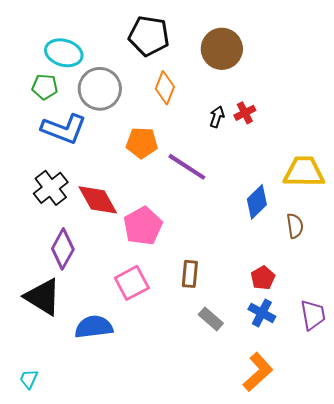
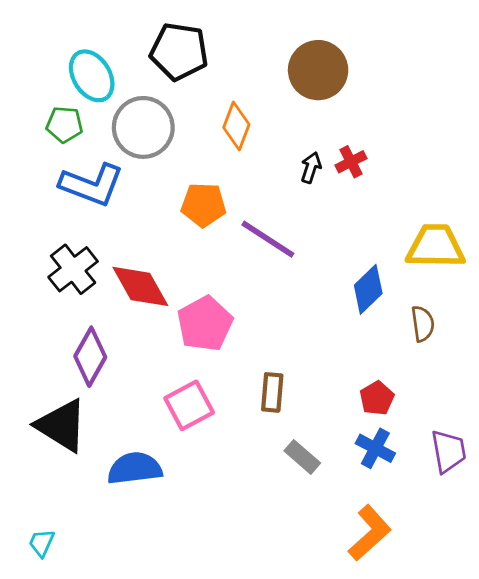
black pentagon: (149, 36) -> (179, 51), moved
cyan ellipse: (64, 53) -> (92, 76), turned 42

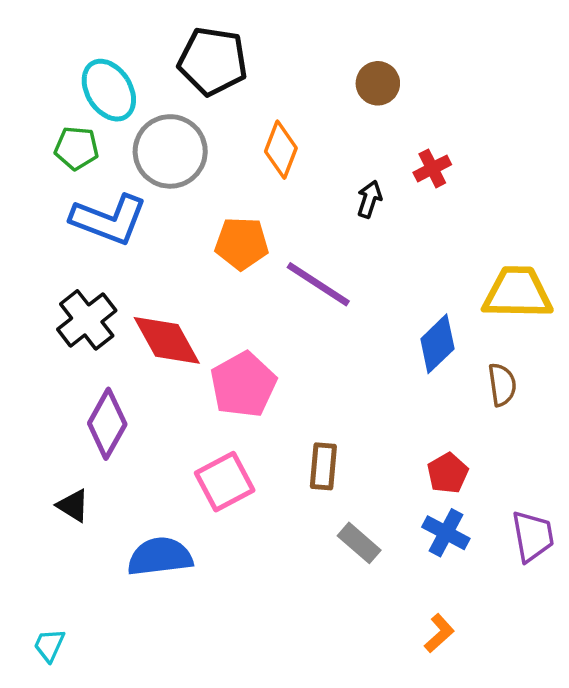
brown circle: (318, 70) -> (378, 83), size x0.6
red cross: (351, 162) -> (432, 168), moved
black triangle: (62, 425) -> (73, 506), size x0.5
orange L-shape: (370, 533) -> (439, 633), size x0.6

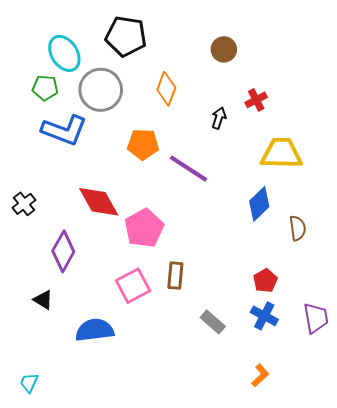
yellow trapezoid: (517, 293) -> (281, 153), moved
black cross: (87, 320) -> (24, 204), moved, size x0.7
brown rectangle: (323, 466) -> (175, 276), moved

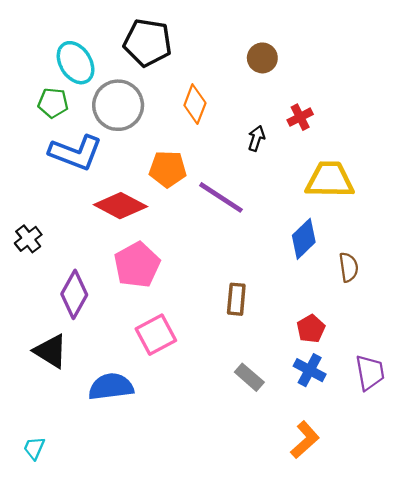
red diamond: (99, 202) -> (120, 206), moved, turned -33
pink pentagon: (144, 228) -> (137, 265), moved
brown rectangle: (175, 276) -> (236, 299), moved
black triangle: (43, 300) -> (51, 351), size x1.5
orange L-shape: (260, 376) -> (305, 440), size x1.4

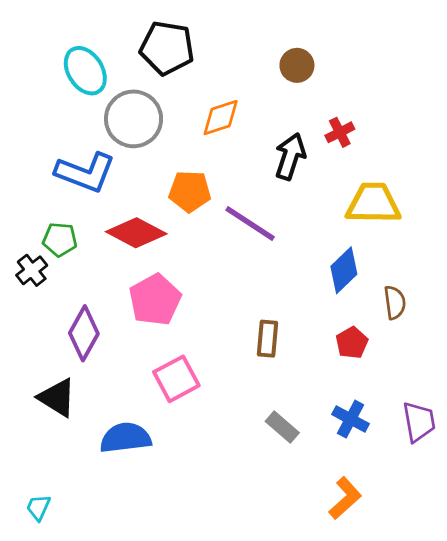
green pentagon: (53, 103) -> (60, 240), moved
orange diamond: (195, 104) -> (221, 118), turned 51
black arrow: (256, 138) -> (290, 156), size x1.6
red pentagon: (311, 329) -> (352, 343), moved

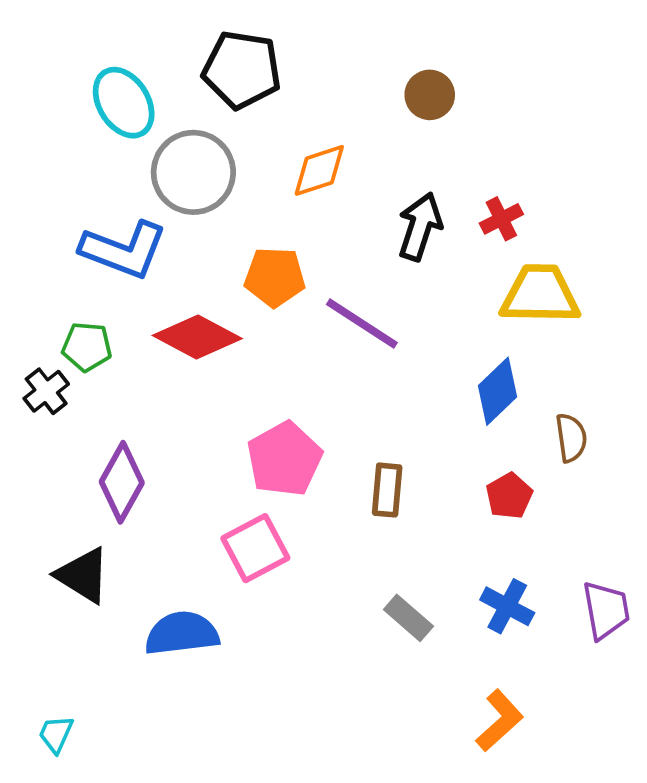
red cross: (340, 132) -> (501, 219), moved
pink pentagon: (155, 300) -> (284, 459), moved

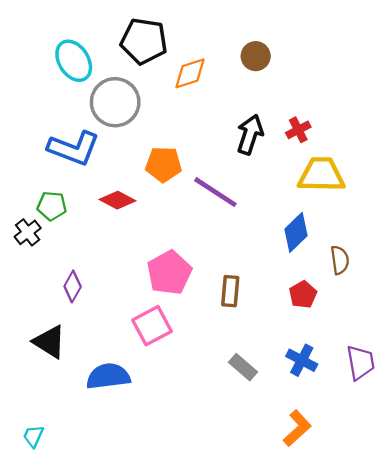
orange diamond: (319, 170) -> (190, 73), moved
red diamond: (197, 337) -> (117, 200), size x0.7
purple diamond: (122, 482) -> (73, 286), size x0.7

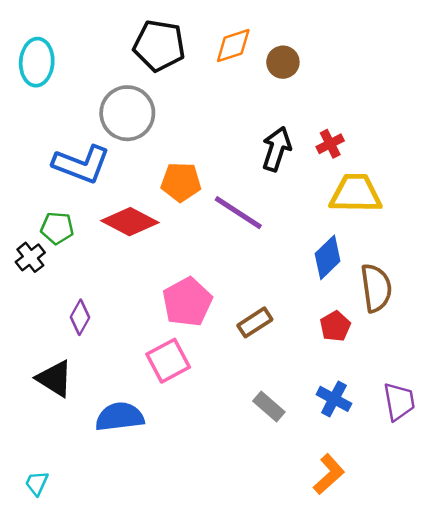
cyan ellipse: (74, 61) -> (37, 62), moved, turned 36
orange diamond: (190, 73) -> (233, 46), moved
red diamond: (117, 200) -> (130, 222), size x1.4
brown semicircle: (340, 260) -> (376, 288), size x1.5
brown rectangle: (230, 291) -> (255, 322), turned 52

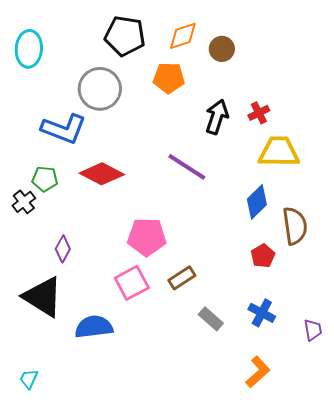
orange pentagon: (181, 182) -> (169, 78), moved
pink pentagon: (187, 302) -> (147, 237), turned 30
brown rectangle: (255, 322) -> (182, 278), moved
black triangle: (55, 379) -> (43, 297), size x1.4
purple trapezoid: (399, 401) -> (313, 330), moved, size x0.7

